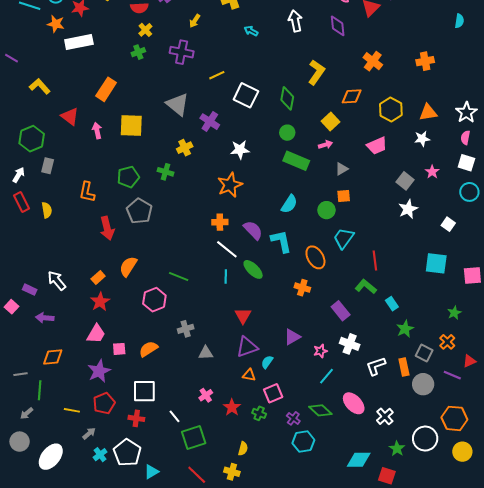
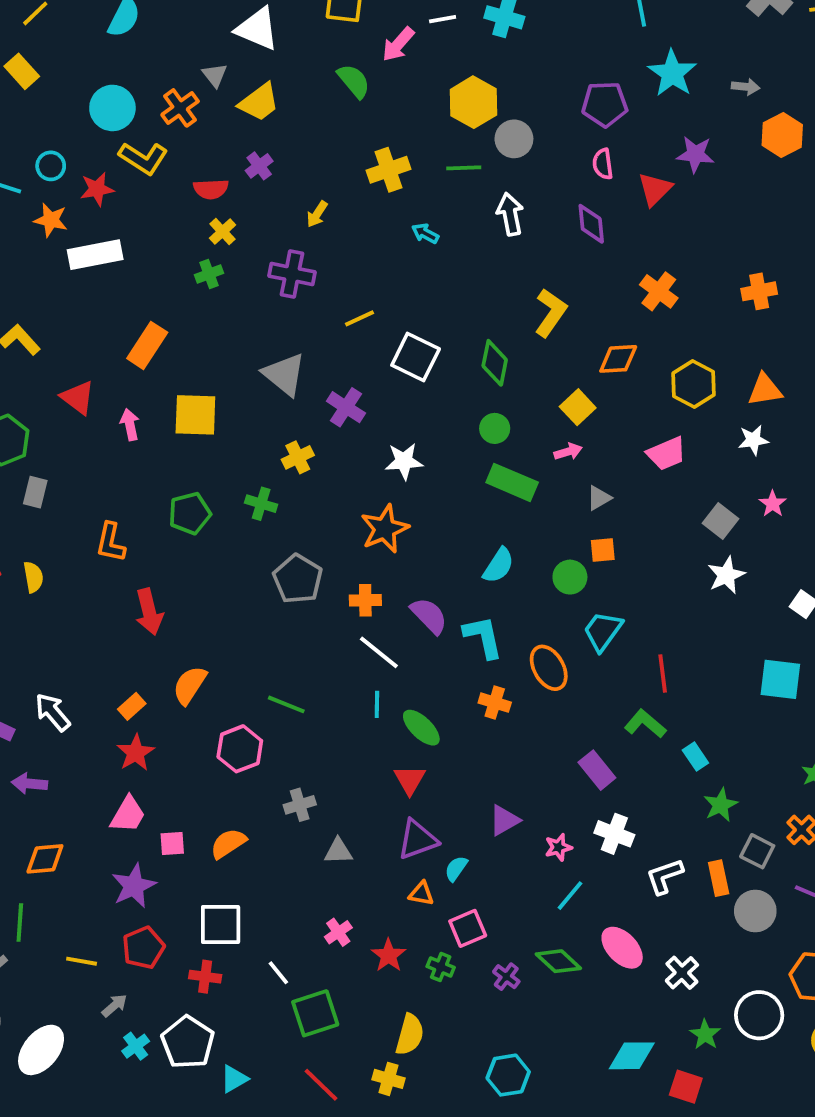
gray pentagon: (139, 211) -> (298, 579), moved
green ellipse: (253, 269) -> (421, 728), moved
orange cross: (302, 288) -> (495, 703), moved
cyan hexagon: (303, 442) -> (508, 1075), moved
yellow semicircle: (243, 449) -> (410, 1035), size x1.5

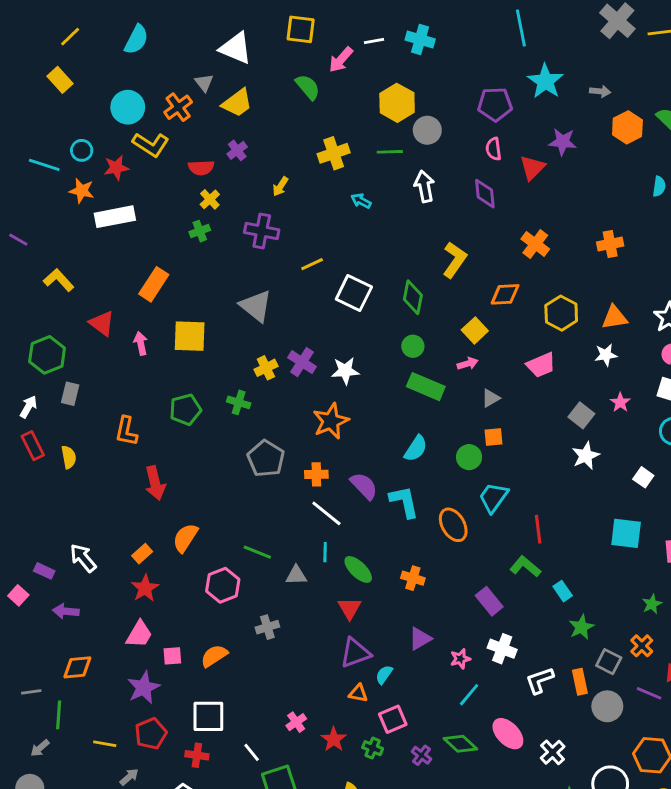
purple cross: (346, 407) -> (302, 362), moved
orange cross: (495, 703) -> (413, 578), moved
gray triangle: (338, 851) -> (296, 575), moved

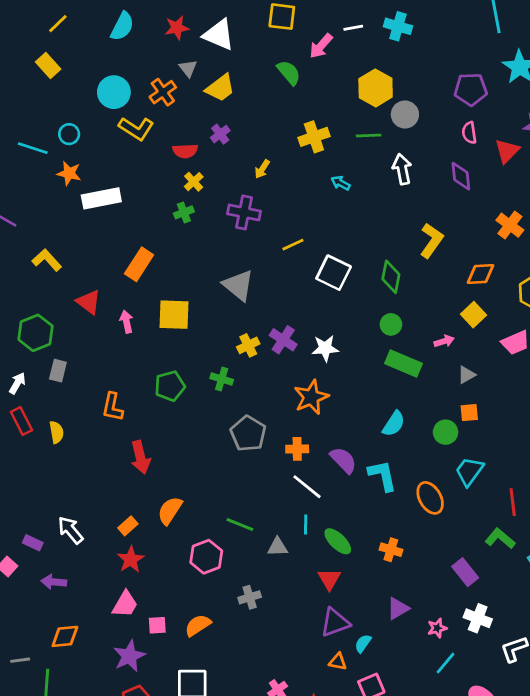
red star: (116, 168) -> (177, 28), moved
yellow square: (475, 330) -> (473, 315), moved

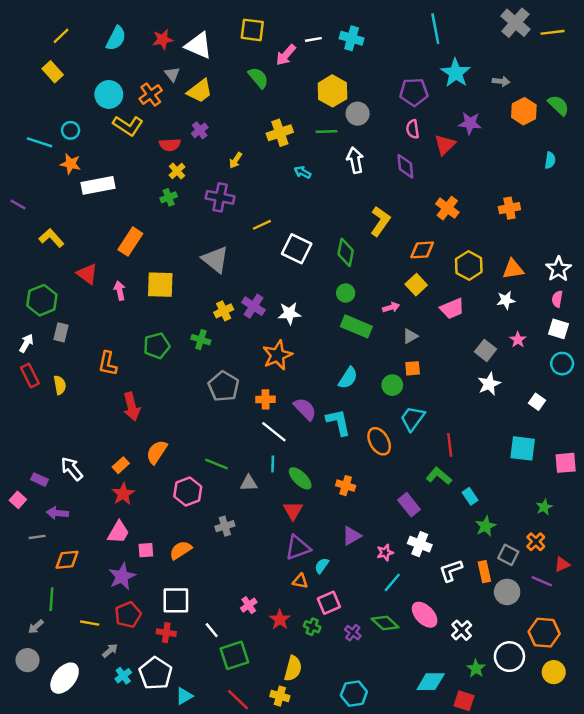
gray line: (20, 660) -> (37, 537), moved

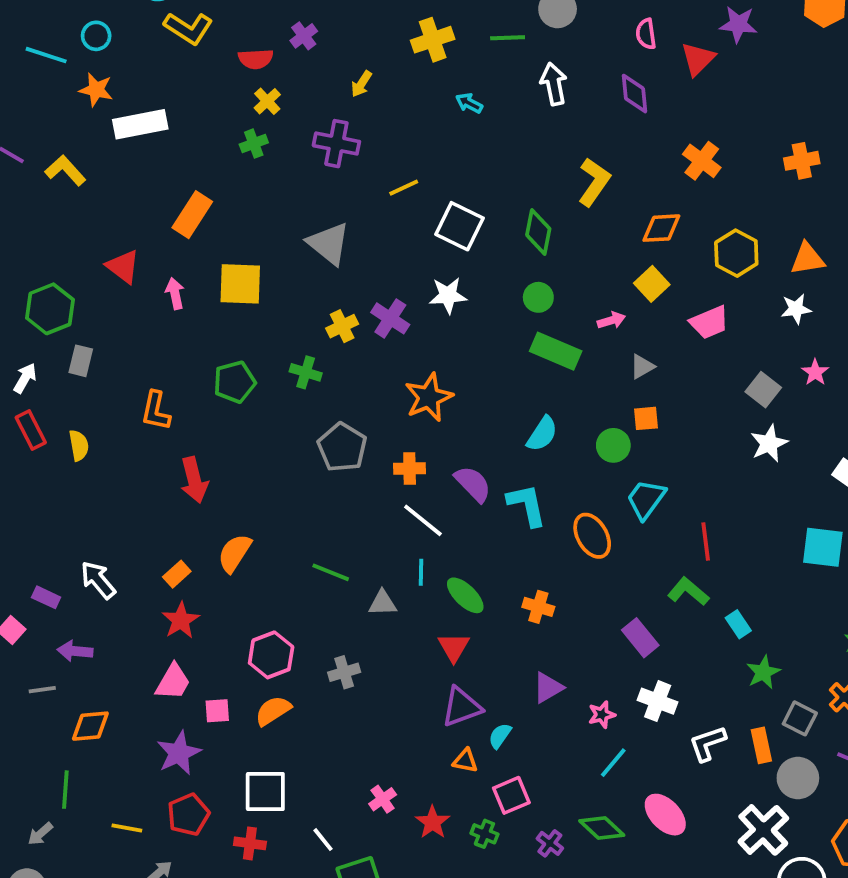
yellow L-shape: (51, 238) -> (65, 170), moved
white star: (289, 313) -> (448, 295), moved
pink hexagon: (188, 492) -> (271, 655), moved
white cross: (462, 630) -> (763, 830), moved, size x1.5

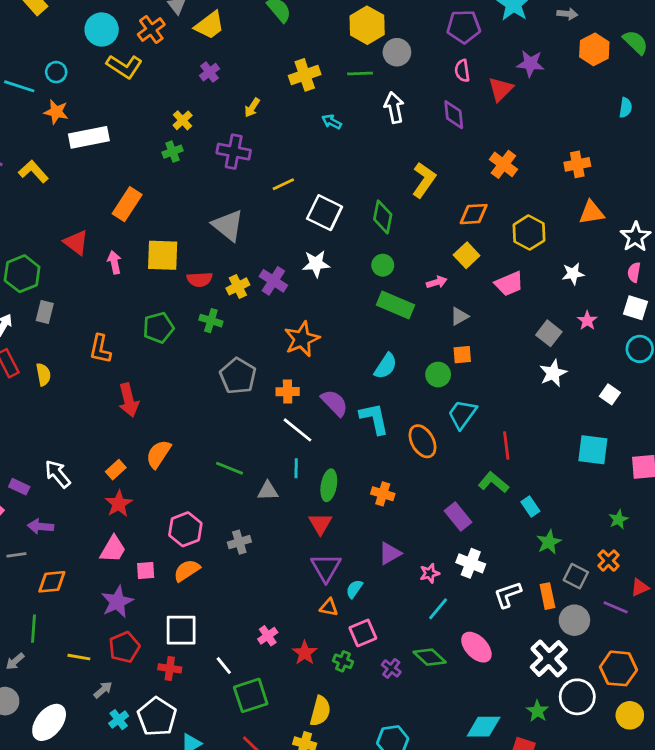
red semicircle: (256, 59) -> (200, 279), moved
orange triangle: (808, 259) -> (591, 213), moved
green ellipse: (465, 595) -> (329, 485), turned 56
purple triangle: (461, 707) -> (326, 568), turned -40

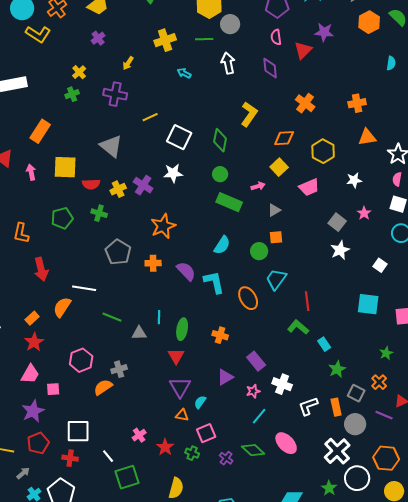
white line: (298, 430) -> (84, 288), moved, turned -30
purple rectangle: (458, 517) -> (256, 361), moved
orange semicircle: (187, 570) -> (103, 387), moved

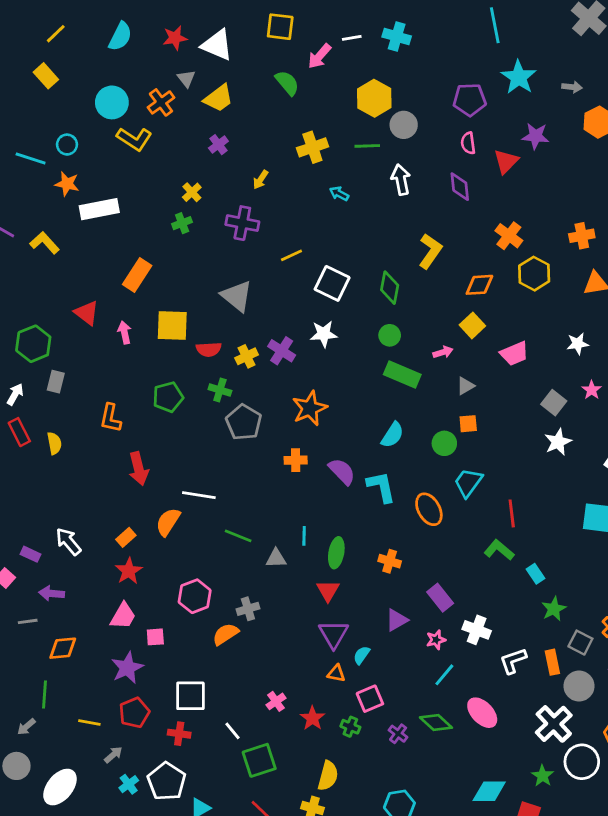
yellow hexagon: (323, 151) -> (534, 274), moved
gray pentagon: (118, 252) -> (244, 422), moved

